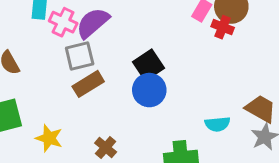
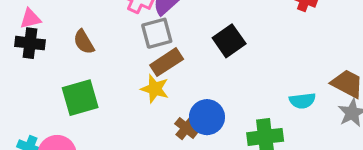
blue circle: (149, 90) -> (207, 117), moved
yellow star: (49, 138) -> (155, 89), moved

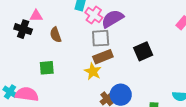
pink triangle: (30, 19) -> (36, 16), moved
green square: (80, 98) -> (47, 68), size x0.7

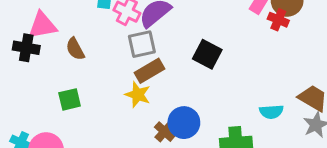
pink triangle: (36, 16) -> (42, 25), size x1.5
black square: (143, 51) -> (207, 54), turned -30

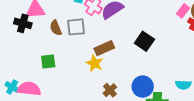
gray square: (142, 44) -> (76, 27), moved
blue circle: (184, 123) -> (143, 87), moved

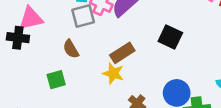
gray square: (76, 27) -> (83, 16), moved
brown semicircle: (56, 28) -> (71, 49), moved

